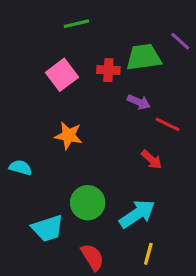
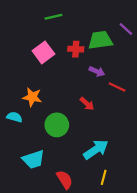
orange star: (68, 136) -> (32, 97), moved
red arrow: (152, 160) -> (87, 104), moved
green circle: (88, 203) -> (57, 125), moved

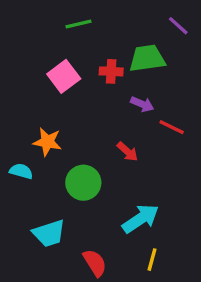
purple line: (126, 29) -> (178, 26), moved

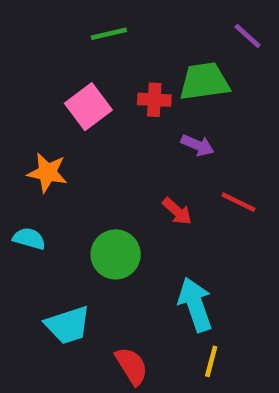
red line: (172, 127) -> (238, 202), moved
orange star: (47, 142) -> (47, 173), moved
cyan arrow: (141, 219) -> (195, 305), turned -75

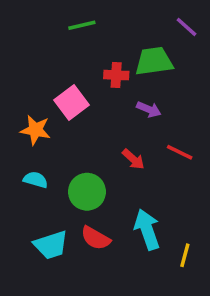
pink square: (88, 107) -> (72, 102), moved
cyan semicircle: (29, 239) -> (35, 180), moved
yellow line: (211, 361) -> (185, 255), moved
red semicircle: (132, 366) -> (96, 238), moved, turned 152

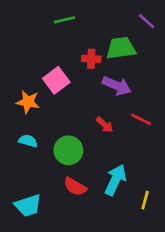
purple arrow: (149, 109) -> (117, 86), size x1.5
cyan arrow: (147, 229) -> (115, 180), turned 44
cyan trapezoid: (51, 245) -> (28, 205), moved

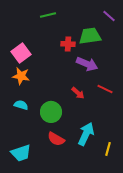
pink square: (56, 80) -> (21, 53), moved

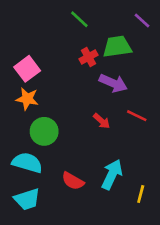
green line: (48, 15) -> (79, 19), moved, turned 56
red cross: (68, 44) -> (88, 57), turned -32
cyan semicircle: (21, 105) -> (27, 163), moved, size x1.6
green circle: (51, 112) -> (44, 131), moved

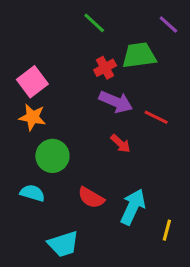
purple arrow: (113, 83) -> (116, 102), moved
red line: (137, 116) -> (156, 117), moved
cyan semicircle: (27, 163) -> (32, 193), size x0.7
red semicircle: (73, 181) -> (91, 198), moved
cyan trapezoid: (27, 199) -> (63, 244), moved

